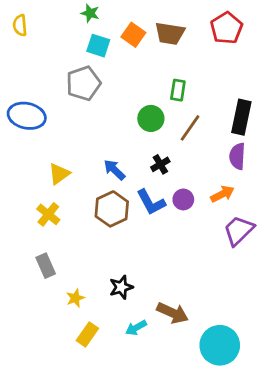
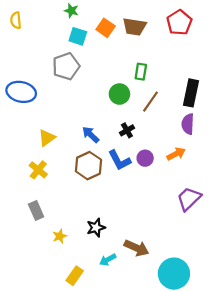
purple trapezoid: (239, 231) -> (189, 199), moved
yellow rectangle: (87, 334) -> (75, 276), moved

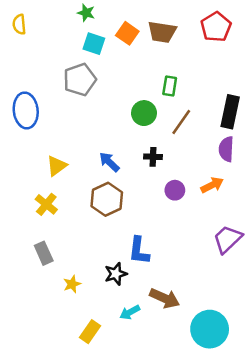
blue ellipse: (21, 92) -> (26, 110), turned 72
black cross: (127, 130) -> (153, 157), turned 32
blue L-shape: (119, 160) -> (139, 251), moved, turned 35

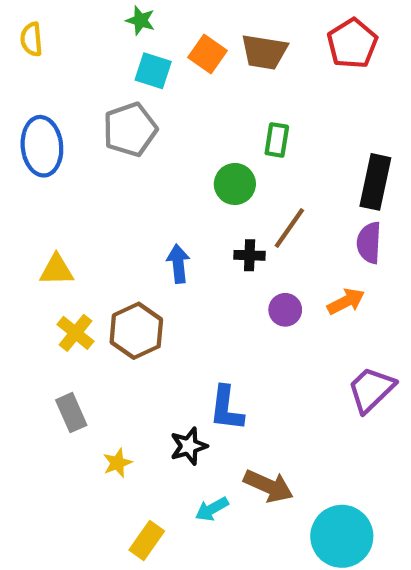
blue ellipse: (26, 110) -> (42, 146), moved
brown line: (181, 122) -> (289, 228), moved
blue arrow: (109, 162) -> (178, 264), turned 40
yellow triangle: (57, 166) -> (57, 270), moved, turned 35
brown hexagon: (107, 199) -> (136, 331), moved

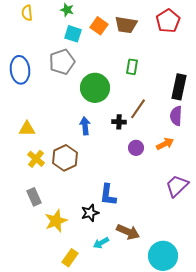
yellow semicircle: (31, 39) -> (27, 13), moved
green circle: (235, 184) -> (95, 88), moved, size x1.5
yellow star: (117, 463) -> (56, 221), size x1.6

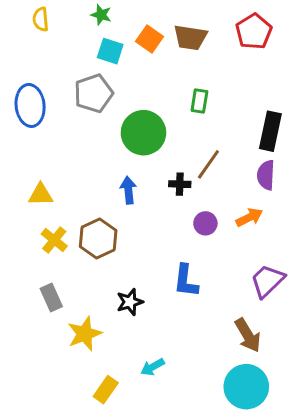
blue L-shape: (108, 195) -> (186, 281), moved
black star: (90, 213) -> (130, 302), moved
brown arrow: (128, 232) -> (248, 335), moved, turned 35

